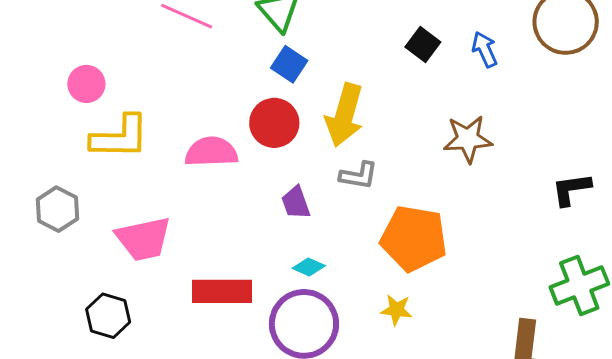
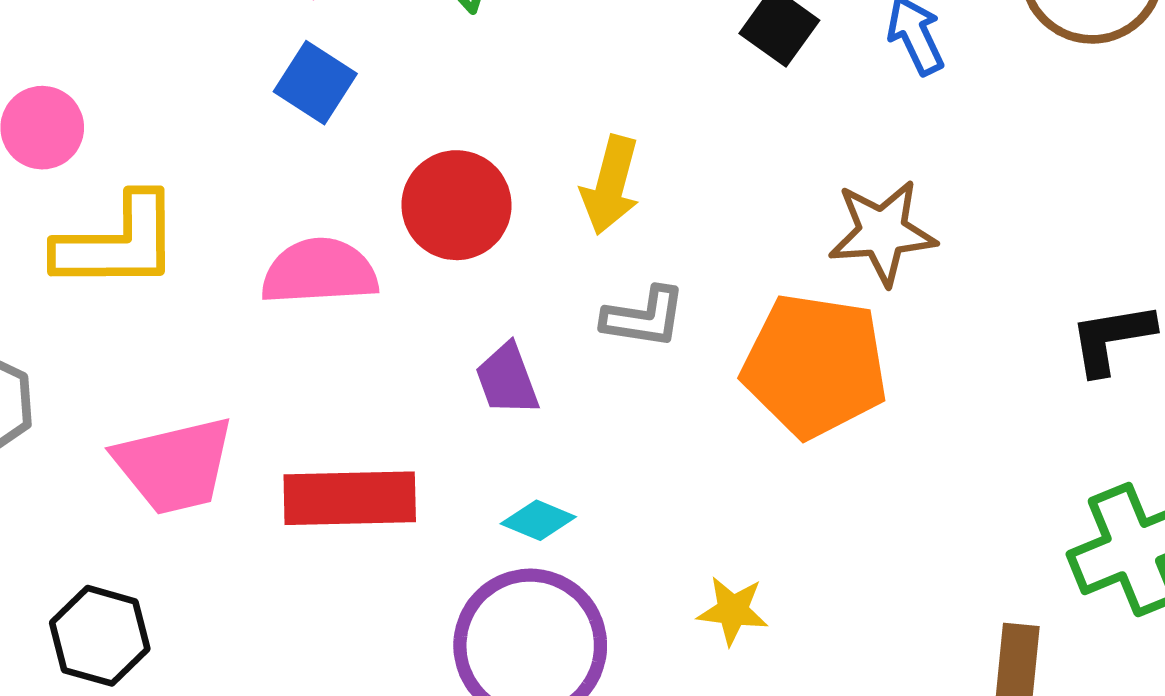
blue square: (289, 64) -> (315, 83), moved
yellow arrow: (345, 115) -> (611, 185), size x0.7
orange pentagon: (414, 238) -> (815, 366), moved
red rectangle: (222, 291) -> (350, 498), moved

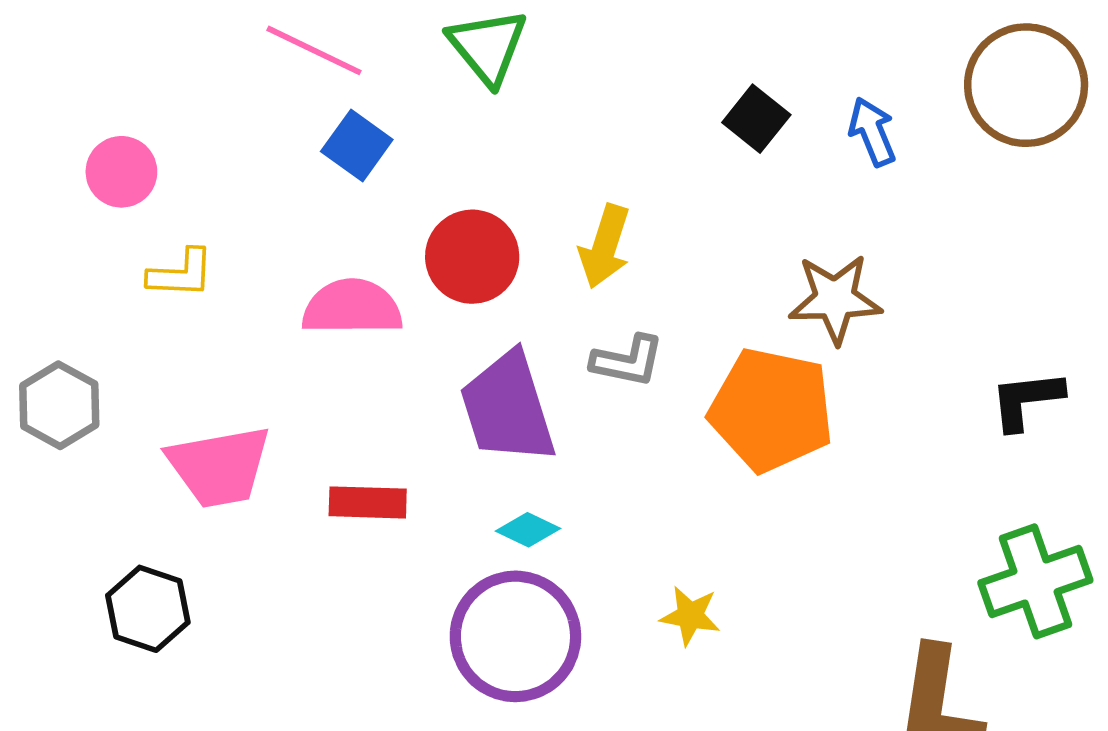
yellow L-shape: (118, 243) -> (181, 274), size x0.6
purple trapezoid: (507, 379) -> (508, 408), size x1.8
red rectangle: (350, 498) -> (368, 502), size x0.7

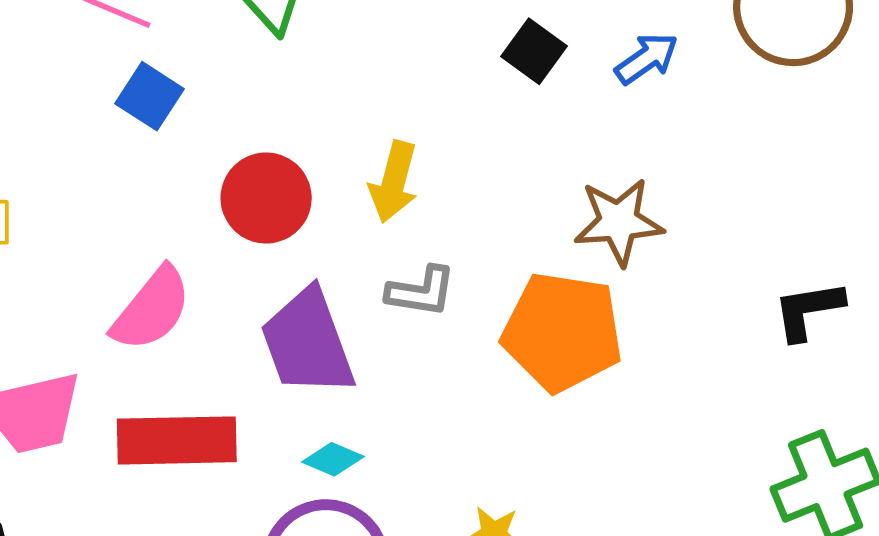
blue arrow: (872, 132) -> (647, 58), turned 80
pink semicircle: (352, 307) -> (152, 309), moved, turned 132
red rectangle: (368, 502) -> (177, 440), size x1.6

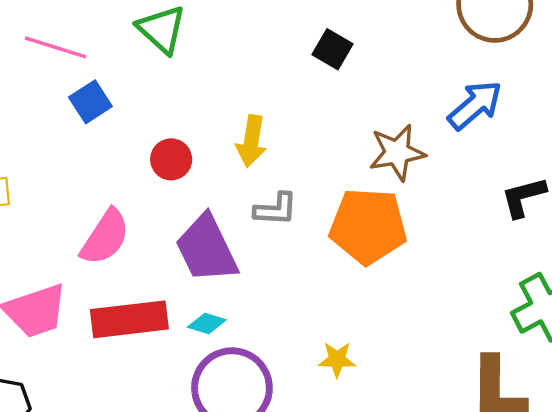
blue arrow: (647, 58) -> (475, 105), moved, size x1.4
blue square: (149, 96) -> (90, 102), turned 30
red circle: (266, 198) -> (171, 159), size x0.7
cyan diamond: (333, 459) -> (207, 323), moved

